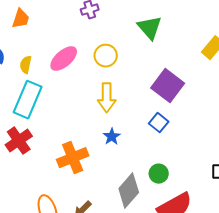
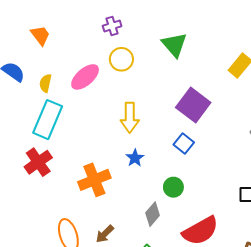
orange trapezoid: (21, 19) -> (40, 35), turned -55
yellow circle: (106, 56) -> (121, 59), moved
green circle: (159, 174) -> (173, 187), moved
gray diamond: (129, 191) -> (153, 214), size x0.7

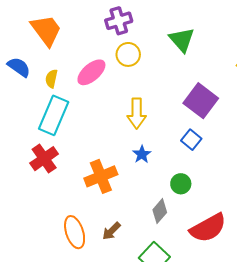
purple cross: (112, 26) -> (119, 21), size x1.4
orange trapezoid: (40, 35) -> (46, 30), size x1.6

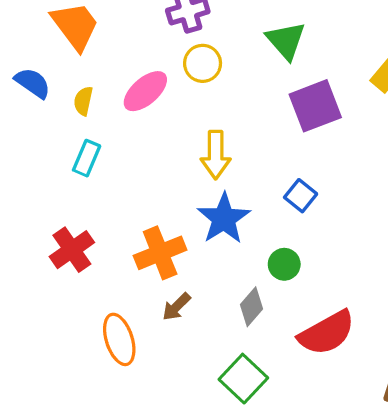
purple square: (201, 101) -> (315, 106), moved, turned 32
cyan rectangle: (54, 115) -> (87, 158), size x0.6
blue star: (142, 154) -> (224, 219), size x1.8
red cross: (44, 159) -> (72, 250), moved
brown arrow: (111, 231) -> (176, 307), moved

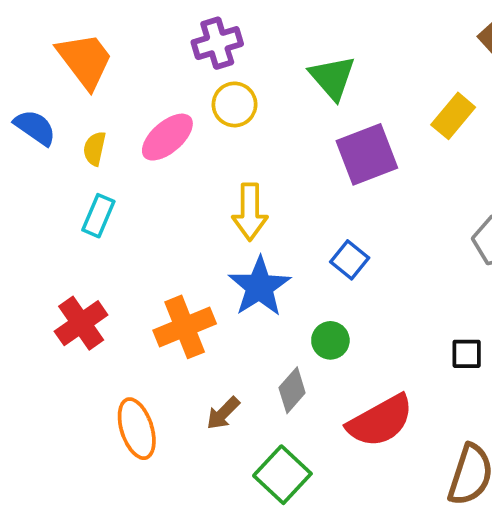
brown arrow: (176, 307) -> (223, 413), moved

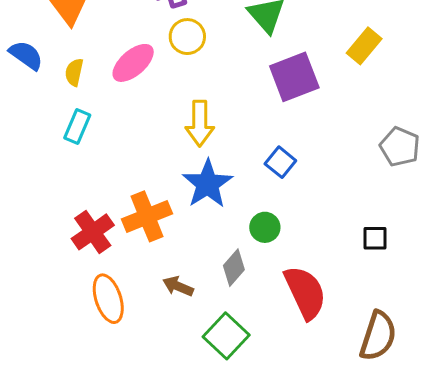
red cross: (81, 323) -> (93, 232), moved
brown arrow: (223, 413) -> (178, 286), turned 68
red semicircle: (380, 421) -> (305, 292), turned -86

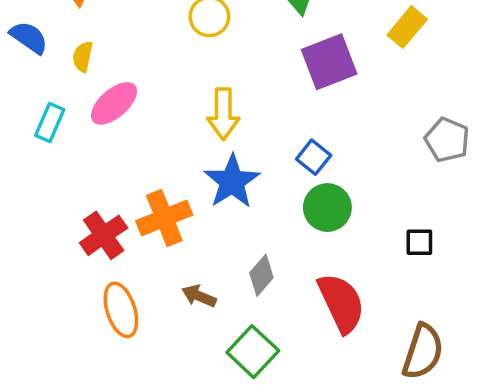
pink ellipse: (133, 63) -> (114, 103), moved
cyan rectangle: (77, 126) -> (50, 122), moved
green circle: (265, 227) -> (327, 208), moved, size x1.4

